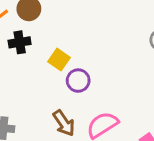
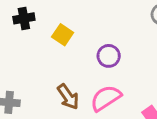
purple circle: (78, 81) -> (109, 56), moved

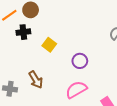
brown arrow: (68, 97) -> (36, 80), moved

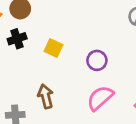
brown arrow: (36, 80) -> (46, 96), turned -150

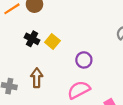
black cross: (17, 39) -> (32, 39), moved, turned 32

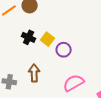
purple circle: (84, 60) -> (64, 50), moved

